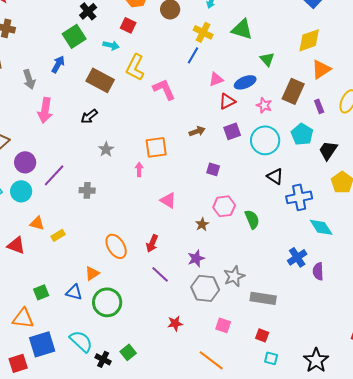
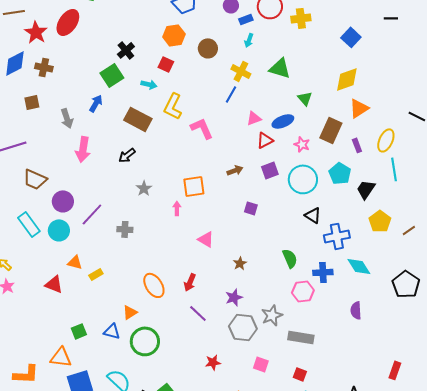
pink hexagon: (224, 206) -> (303, 291), moved
blue cross: (297, 257) -> (323, 272), moved, turned 30

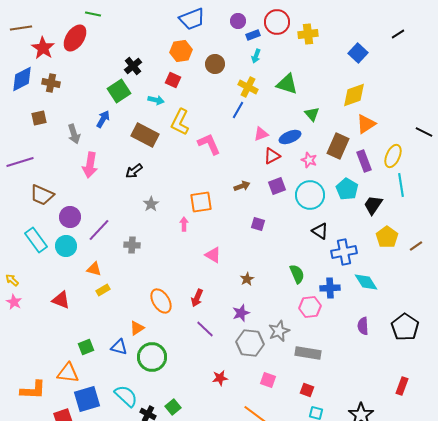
black line: (391, 18) -> (398, 34), turned -32
purple rectangle: (357, 145) -> (364, 161), size x1.5
orange triangle: (75, 262) -> (94, 269), moved
black pentagon: (406, 284) -> (405, 327), moved

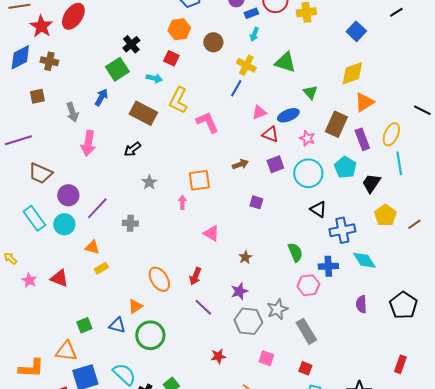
red triangle: (272, 156) -> (270, 134), turned 48
pink star: (14, 302) -> (29, 280), moved
gray rectangle: (308, 353) -> (306, 331), turned 50

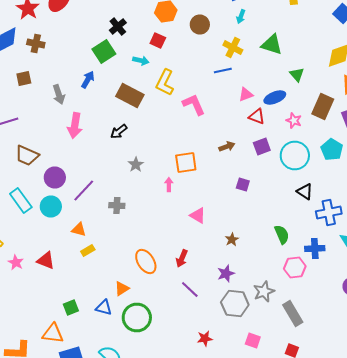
blue line: (236, 88) -> (223, 70), turned 48

